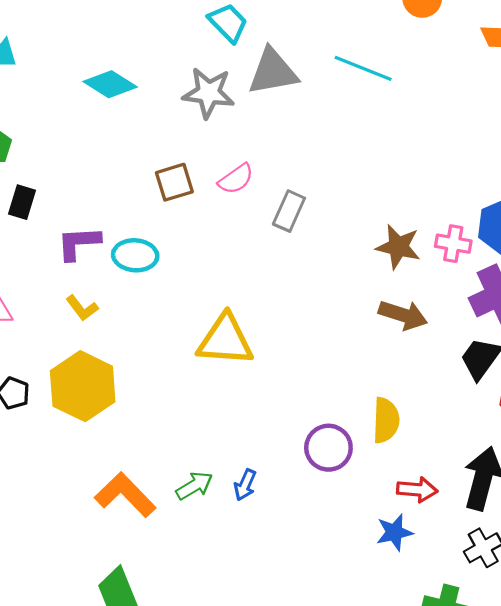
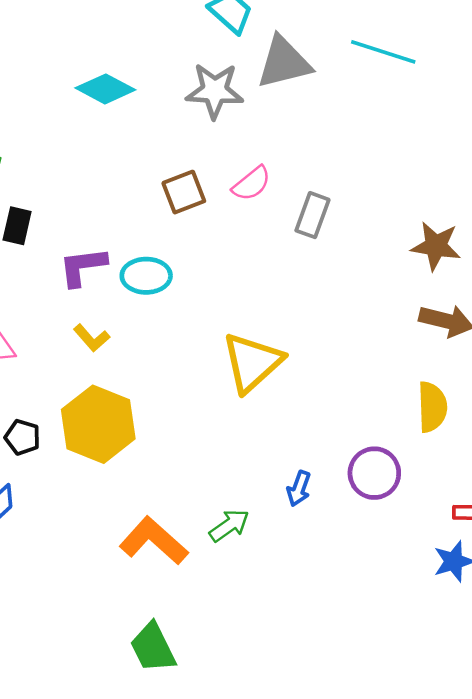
yellow triangle: (225, 340) -> (252, 362), turned -42
yellow semicircle: (386, 420) -> (432, 407), moved
blue arrow: (245, 485) -> (299, 489), moved

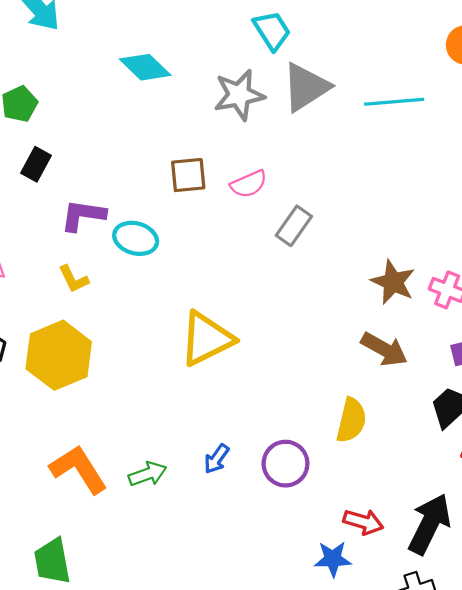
cyan line: (383, 52) -> (394, 102), turned -38
gray triangle: (284, 62) -> (306, 87), turned -34
gray star: (215, 91) -> (239, 95), turned -30

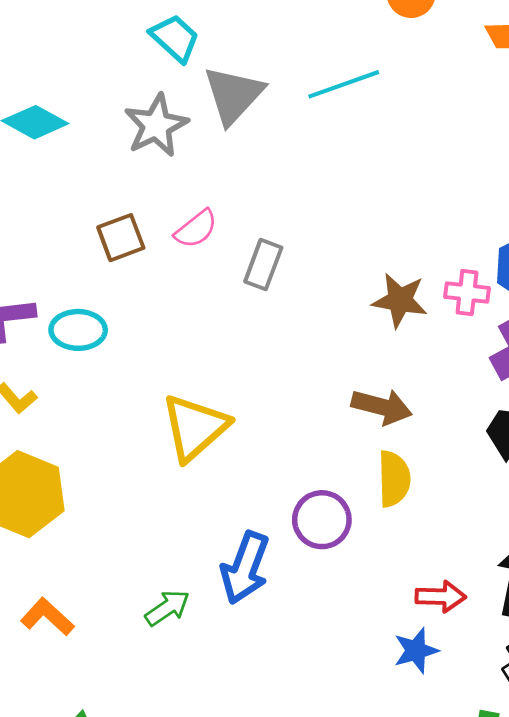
brown arrow: (384, 349) -> (382, 407), moved
blue arrow: (217, 459) -> (245, 568), size x1.8
purple circle: (285, 464) -> (322, 520), moved
orange L-shape: (79, 469) -> (47, 617), moved, size x0.7

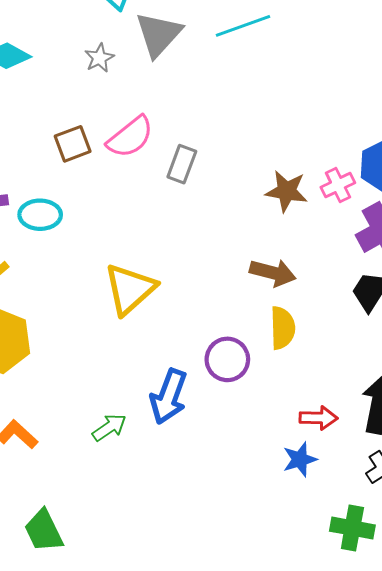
gray star: (156, 125) -> (99, 58), size x0.6
pink semicircle: (196, 229) -> (130, 137), size x1.4
pink cross: (467, 292) -> (338, 185), turned -32

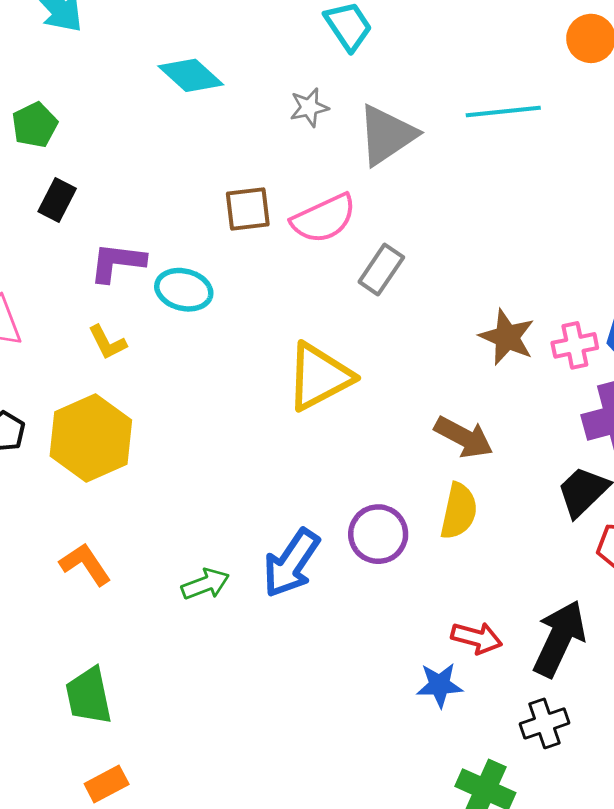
gray triangle: (158, 34) -> (387, 135), moved
yellow triangle: (130, 289) -> (319, 377), moved

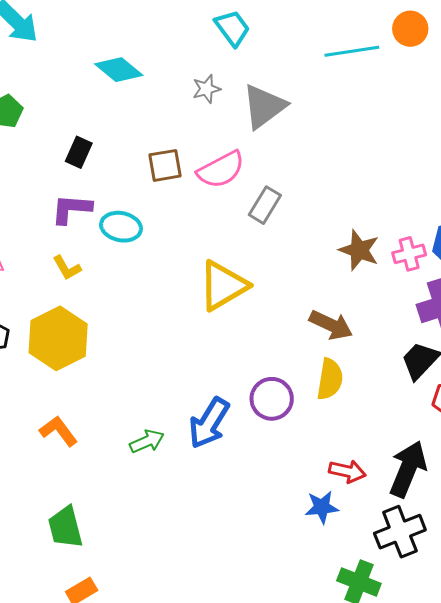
cyan line: (503, 112) -> (352, 51), moved
black rectangle: (57, 200) -> (79, 152), moved
black cross: (544, 723) -> (400, 532), size x1.4

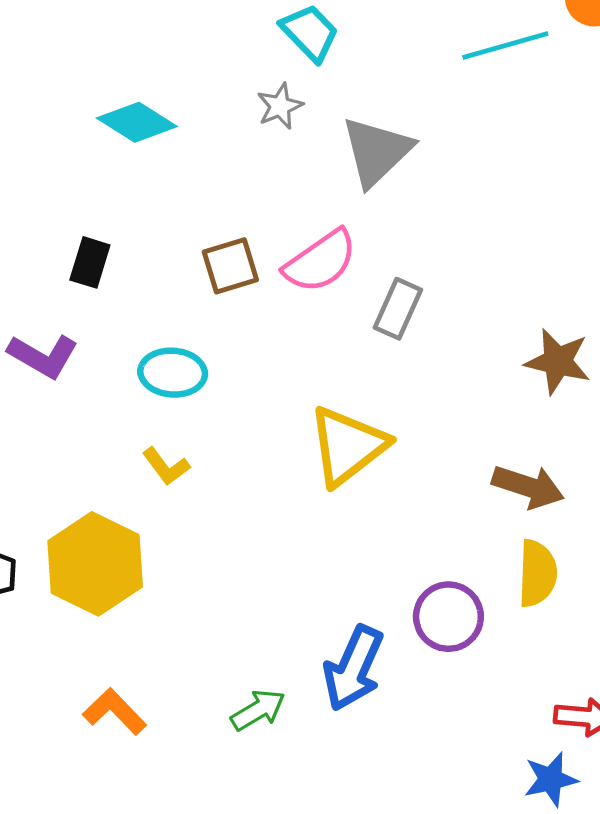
gray star: (206, 89) -> (280, 106), moved
purple L-shape: (71, 209) -> (43, 356), moved, turned -147
yellow L-shape: (67, 268) -> (166, 466), moved

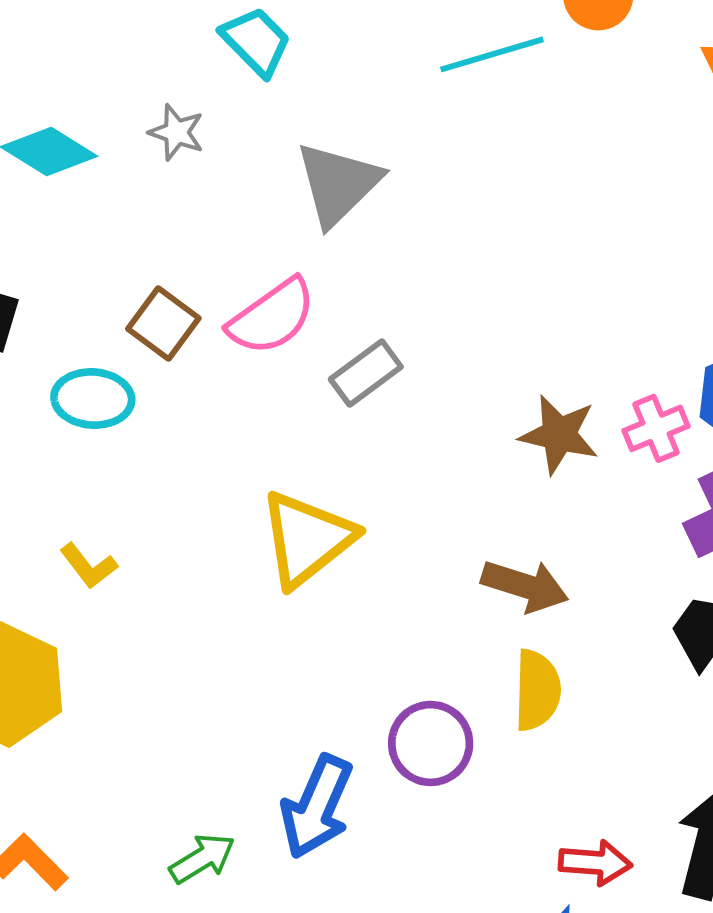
gray star: (280, 106) -> (176, 132), moved, turned -30
brown square: (230, 266) -> (163, 323), turned -36
gray rectangle: (398, 309) -> (366, 373), turned 30
cyan ellipse: (173, 373) -> (93, 399), moved

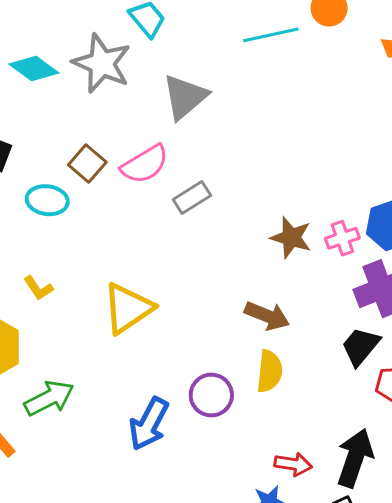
gray star: (176, 132) -> (102, 63), size x2.0
yellow triangle: (307, 539) -> (128, 308), moved
green arrow: (202, 858) -> (49, 398), moved, size x1.4

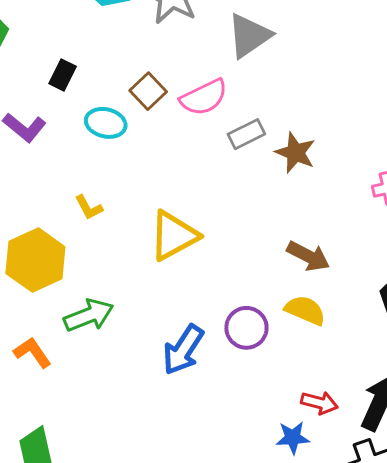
brown star: (291, 238) -> (295, 153), moved
yellow semicircle: (269, 371) -> (305, 310), turned -78

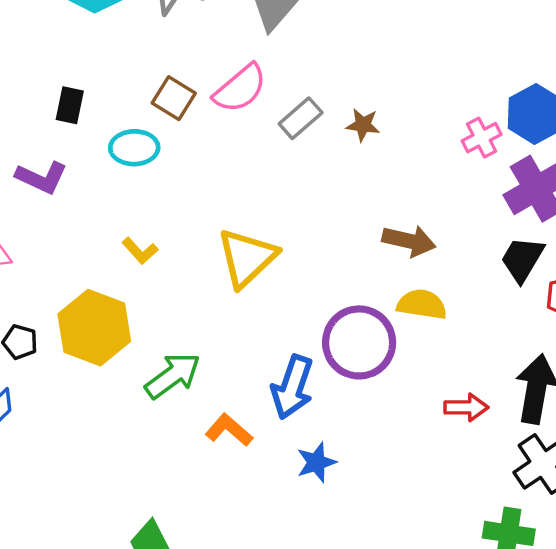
brown star: (295, 153) -> (363, 125), size x0.7
purple circle: (246, 328) -> (359, 342), size x1.4
orange L-shape: (33, 352) -> (229, 430), moved
blue star: (293, 438) -> (316, 462), moved

